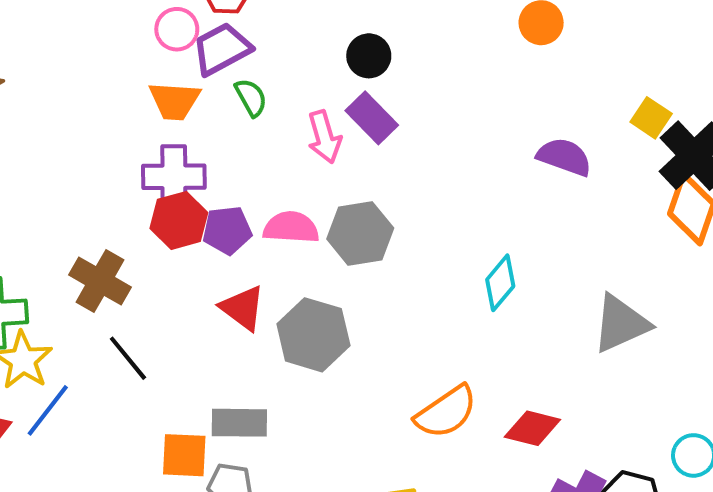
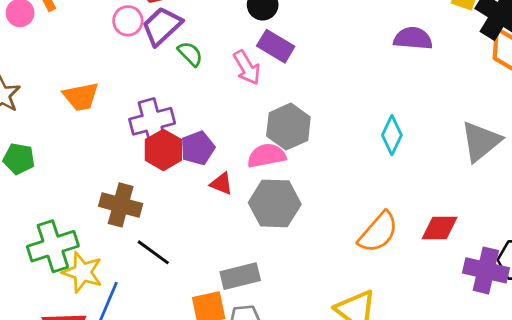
orange trapezoid: (175, 101) -> (81, 97), moved
pink semicircle: (291, 227) -> (267, 156), moved
red triangle: (243, 308) -> (221, 184), moved, size x0.7

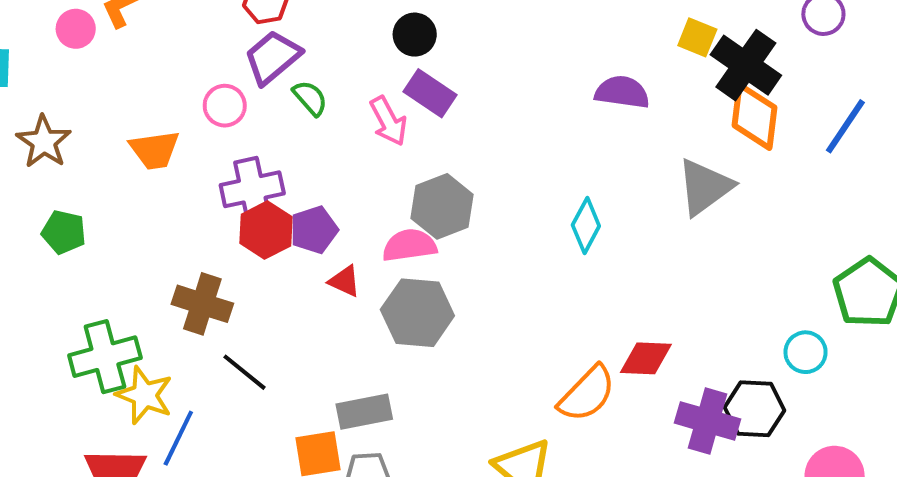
pink circle: (128, 21) -> (225, 106), moved
gray triangle: (481, 141) -> (705, 187), moved
orange semicircle: (378, 232) -> (587, 394), moved

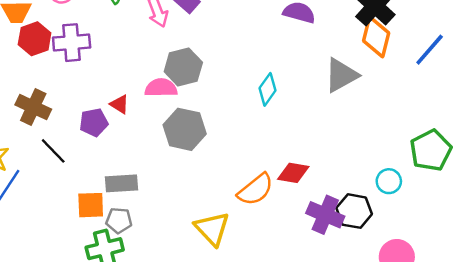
red hexagon: (266, 230) -> (35, 39), moved
purple pentagon: (314, 230) -> (94, 122), moved
gray hexagon: (417, 313) -> (185, 129), moved

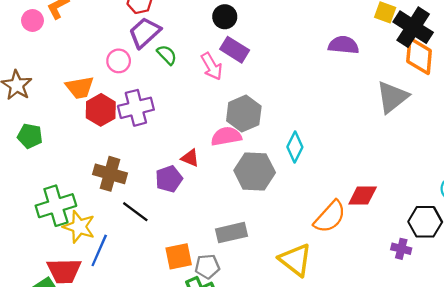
cyan diamond: (268, 89) -> (295, 147), moved
gray rectangle: (121, 183) -> (232, 233), moved
purple cross: (325, 215) -> (401, 249), moved, size x0.6

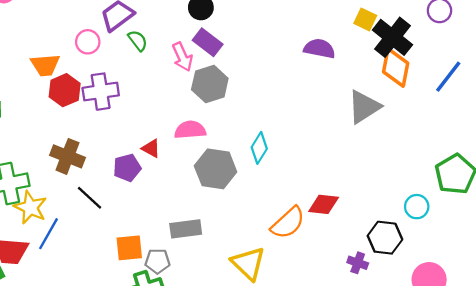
gray hexagon: (244, 114) -> (210, 84), moved

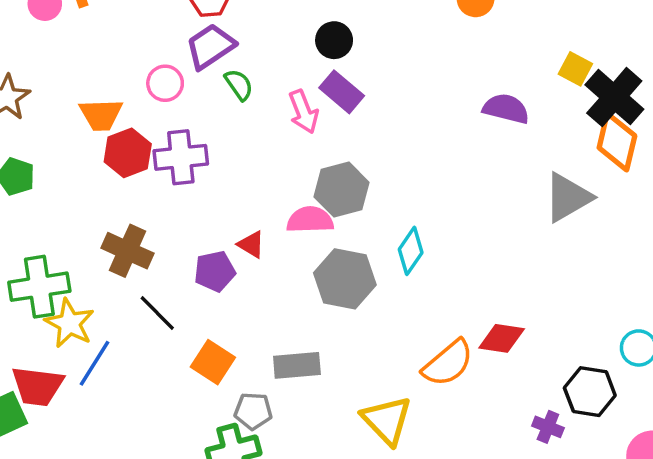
gray hexagon: (210, 84) -> (341, 190), moved
orange square: (129, 248) -> (213, 362), moved, turned 36

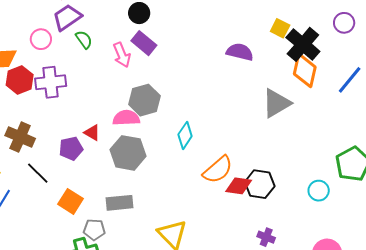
gray hexagon: (345, 279) -> (128, 153), moved
orange semicircle: (448, 363) -> (218, 170), moved
black hexagon: (590, 392) -> (260, 184), moved

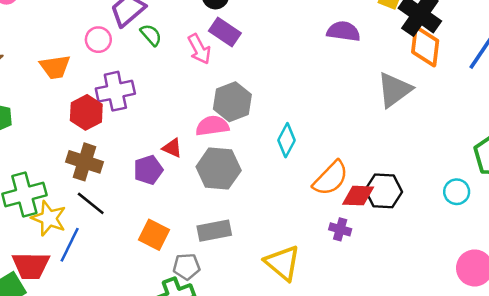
red hexagon: (20, 80) -> (86, 112), moved
black line: (38, 173) -> (91, 203), moved
purple cross: (266, 237) -> (340, 229), moved

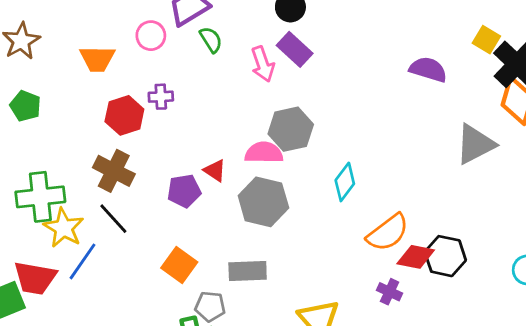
purple cross: (115, 91) -> (161, 97), size x0.6

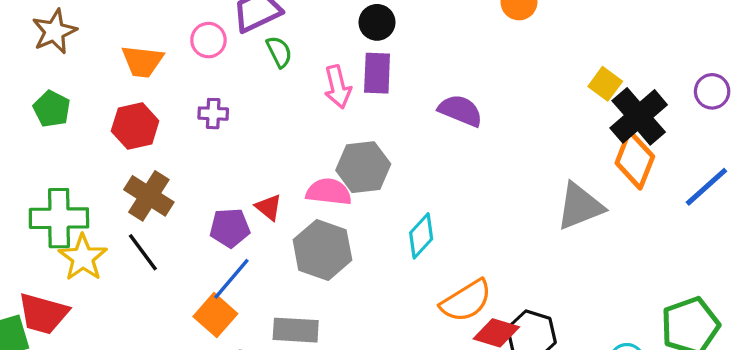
purple rectangle: (295, 49) -> (377, 73), turned 44
purple semicircle: (428, 69) -> (460, 111), moved
red hexagon: (124, 115) -> (135, 126), moved
blue line: (82, 261) -> (231, 279), moved

